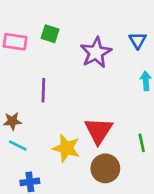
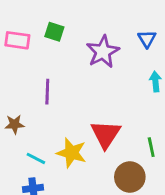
cyan line: (18, 145) -> (36, 158), moved
brown circle: (105, 168) -> (130, 177), moved

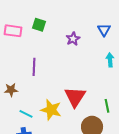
purple star: (103, 52) -> (73, 39), size x0.6

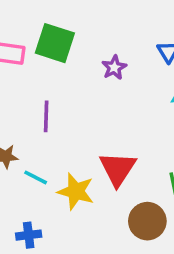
green square: (39, 25) -> (55, 43), size x1.6
cyan line: (26, 114) -> (36, 177), moved

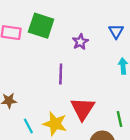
purple line: (46, 116) -> (61, 74), moved
cyan line: (36, 177) -> (28, 126), moved, turned 35

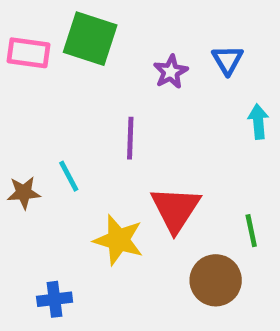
blue triangle: (116, 31) -> (228, 60), moved
cyan line: (28, 126) -> (69, 176), moved

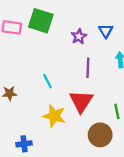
purple line: (130, 138) -> (88, 68), moved
cyan line: (69, 176) -> (48, 81), moved

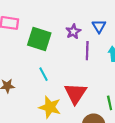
green square: (41, 21) -> (39, 39), moved
purple line: (88, 68) -> (87, 51), moved

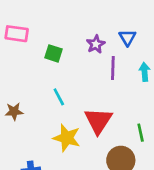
green square: (39, 39) -> (54, 53), size x0.6

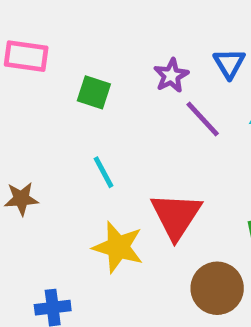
purple line: (113, 68) -> (203, 119), turned -45

